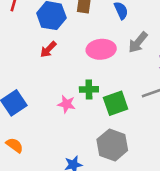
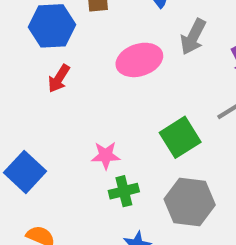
green cross: (89, 89) -> (124, 191), moved

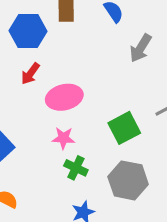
pink ellipse: (139, 60) -> (64, 97), moved
green cross: (124, 191) -> (76, 168), turned 35

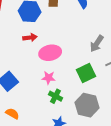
gray arrow: (141, 48) -> (97, 44), moved
red arrow: (30, 74) -> (30, 37), turned -136

